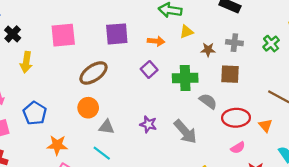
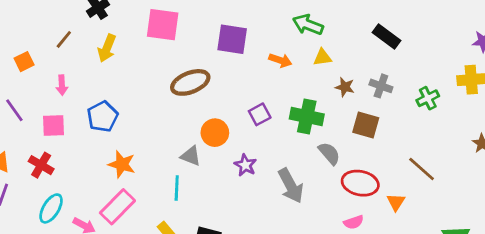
purple square: (149, 69) -> (260, 114), moved
orange circle: (88, 108) -> (215, 133), moved
cyan line: (102, 153) -> (177, 188), turned 42

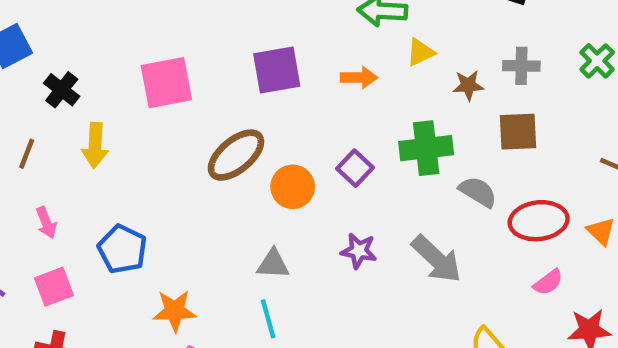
orange circle: (215, 133) -> (293, 187), moved

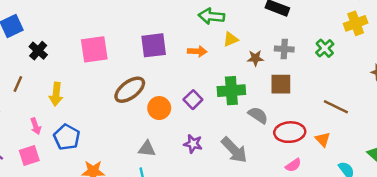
yellow arrow: (95, 145) -> (56, 94), moved
pink arrow: (46, 223) -> (36, 126), moved

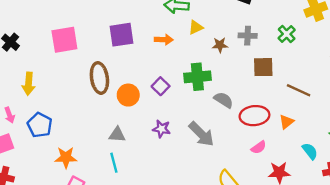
brown square: (281, 84) -> (263, 67), moved
brown ellipse: (130, 90) -> (99, 78), turned -60
orange triangle: (323, 139) -> (286, 122), turned 35

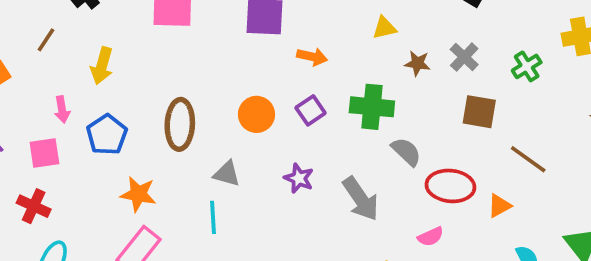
gray cross: (248, 36) -> (464, 57), turned 30
orange arrow: (164, 40) -> (312, 57), moved
brown ellipse: (99, 78) -> (180, 124), moved
pink semicircle: (259, 147) -> (431, 237), moved

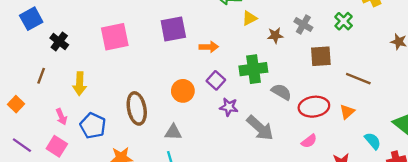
pink square: (44, 153) -> (57, 146), turned -36
purple star: (299, 178) -> (229, 107), moved

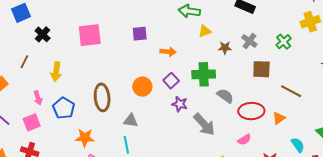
purple square: (173, 29) -> (140, 34), size x0.7
pink square: (57, 146) -> (32, 122), turned 30

